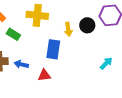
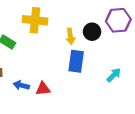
blue rectangle: (53, 49) -> (76, 61), moved
blue arrow: (21, 64) -> (21, 85), moved

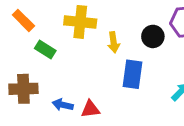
yellow arrow: (70, 36) -> (114, 42), moved

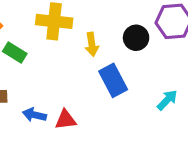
blue rectangle: (133, 74) -> (113, 80), turned -36

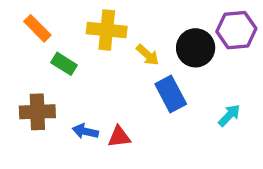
black circle: (136, 38) -> (196, 48), size x1.4
yellow arrow: (92, 44) -> (148, 55), turned -40

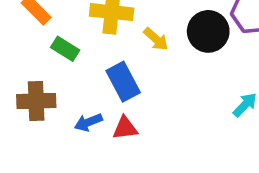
blue rectangle: (171, 94) -> (123, 82), moved
blue arrow: (85, 131) -> (88, 122), turned -35

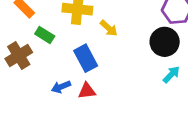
black circle: (208, 31) -> (165, 42), moved
brown cross: (36, 101) -> (19, 55), moved, turned -30

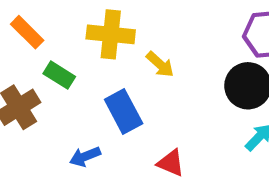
red triangle: (87, 91) -> (171, 163), moved, turned 30

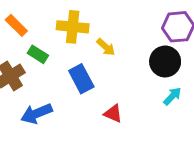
blue arrow: (85, 157) -> (36, 114), moved, size x1.5

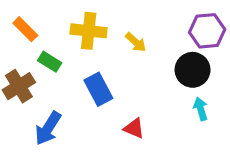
yellow arrow: (106, 47) -> (136, 42), moved
cyan arrow: (172, 96) -> (201, 109), turned -60
blue arrow: (36, 114) -> (48, 128), turned -36

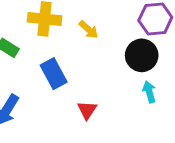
red triangle: (134, 128) -> (87, 110), turned 40

